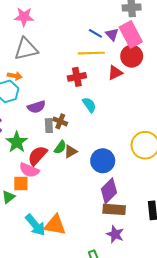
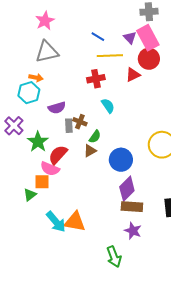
pink star: (24, 17) -> (45, 21), turned -30
blue line: (95, 33) -> (98, 37), moved
green semicircle: (60, 147) -> (95, 137), moved

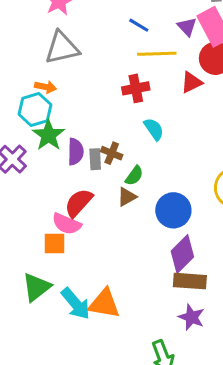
purple semicircle: (57, 108) -> (76, 152), moved, turned -72
green star: (38, 142) -> (48, 135), moved
green triangle: (30, 195) -> (36, 287), moved, size x1.5

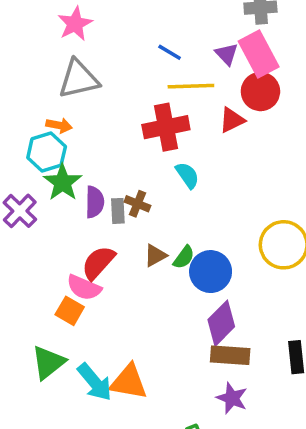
red cross: (136, 88) -> (166, 127), size x1.4
green semicircle: (134, 176) -> (184, 257), moved
orange square: (55, 243) -> (70, 311), turned 30

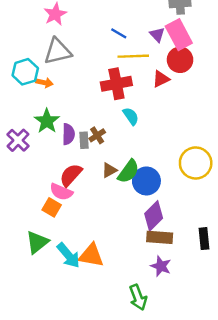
cyan hexagon: (47, 152) -> (25, 72), moved
brown cross: (137, 204) -> (97, 135), turned 35
green semicircle: (184, 257) -> (128, 171), size x1.5

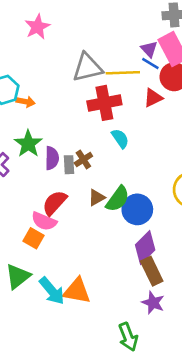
blue line: (119, 33) -> (150, 64), moved
gray triangle: (58, 51) -> (87, 68), moved
brown rectangle: (160, 237) -> (152, 271), turned 60

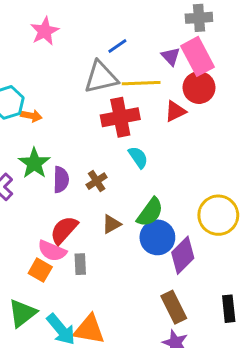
blue line: (150, 64) -> (117, 46), moved, turned -66
gray rectangle: (69, 165) -> (80, 264), moved
green semicircle: (118, 199) -> (150, 212), moved
purple diamond: (145, 247) -> (183, 255), moved

